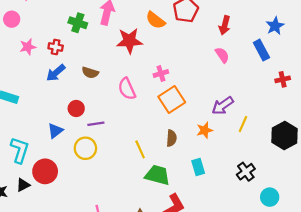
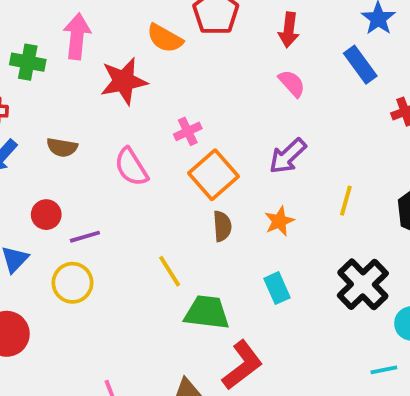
purple arrow: (223, 106) -> (288, 156), moved
brown semicircle: (171, 138) -> (222, 226), moved
black cross: (246, 172) -> (363, 284), size x1.5

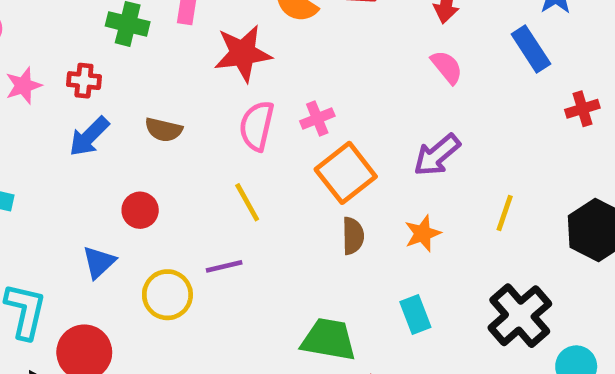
pink semicircle: (131, 167) -> (257, 126), moved, turned 42
purple line: (85, 237) -> (224, 266), moved
yellow line: (170, 271) -> (247, 202), moved

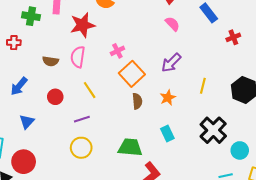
pink semicircle: (257, 126) -> (78, 57), moved
blue arrow: (89, 137) -> (19, 86), moved
red circle: (140, 210) -> (55, 97), moved
yellow circle: (167, 295) -> (81, 148), moved

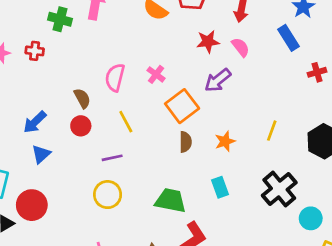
red star: (83, 25) -> (208, 42), moved, size x0.7
pink cross: (117, 51) -> (156, 74), moved, turned -32
brown semicircle: (51, 61) -> (82, 98), moved, turned -133
purple arrow: (171, 63) -> (218, 80), moved
blue arrow: (19, 86) -> (35, 122), moved

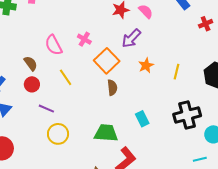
pink semicircle: (115, 78) -> (54, 45), turned -35
orange star: (225, 141) -> (146, 65), moved
purple line: (112, 158) -> (46, 109), moved, turned 42
black cross: (279, 189) -> (187, 115), turned 32

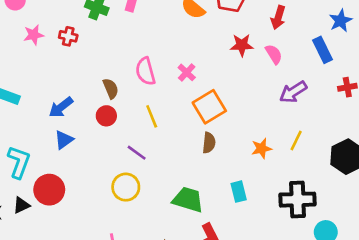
purple arrow: (131, 38) -> (293, 92), moved
orange star: (146, 65) -> (262, 148), moved
purple line: (46, 109) -> (137, 153), moved

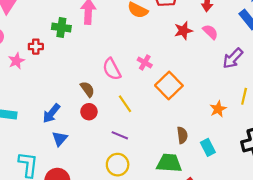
red cross: (68, 36) -> (36, 47), moved
brown semicircle: (209, 143) -> (182, 135), moved

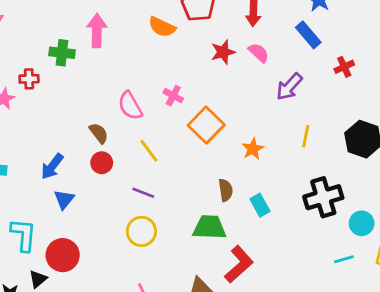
orange star: (218, 109) -> (253, 149), moved

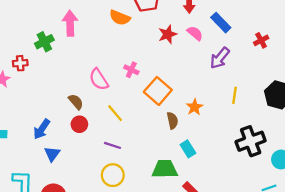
blue rectangle: (308, 35) -> (221, 23), moved
green cross: (62, 53) -> (44, 42), turned -30
brown semicircle: (226, 190) -> (172, 121), moved
cyan rectangle: (260, 205) -> (188, 149), moved

